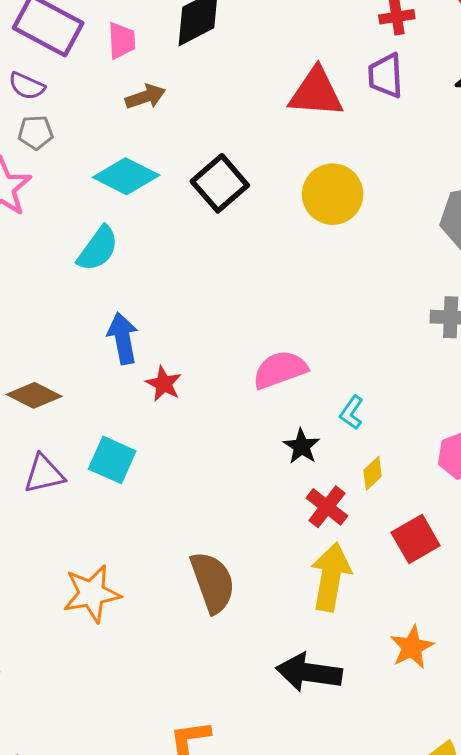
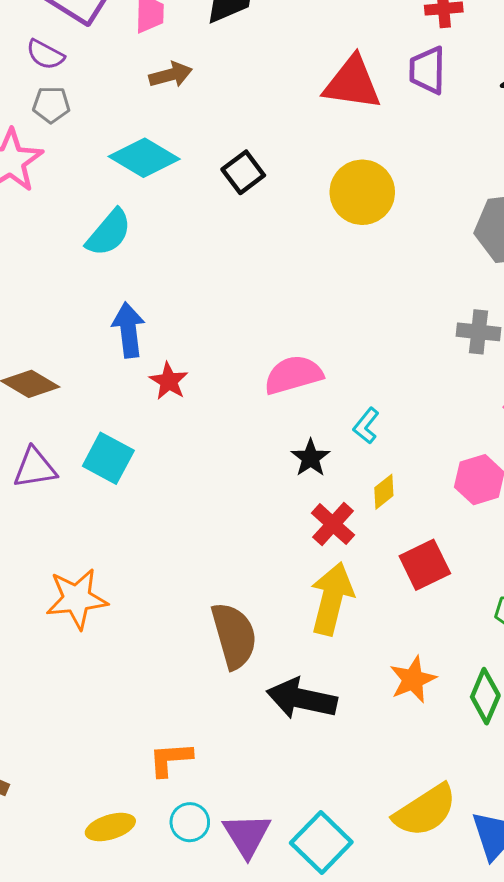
black square: (220, 183) -> (243, 172), size x0.7
brown semicircle: (213, 582) -> (234, 636), moved

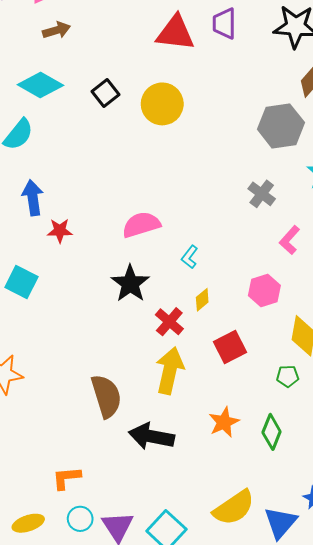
yellow circle: (362, 192) -> (162, 104), moved
gray cross: (478, 332) -> (262, 194), turned 32
red star: (169, 381) -> (60, 231), turned -30
black star: (311, 458) -> (130, 284), moved, size x1.5

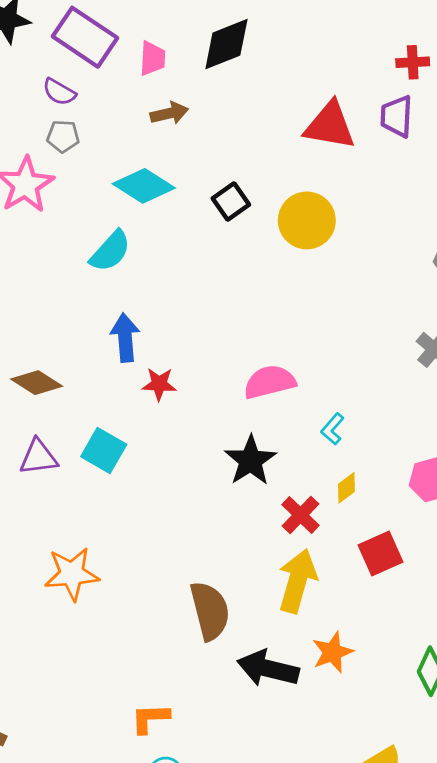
orange star: (224, 422) -> (332, 652), moved

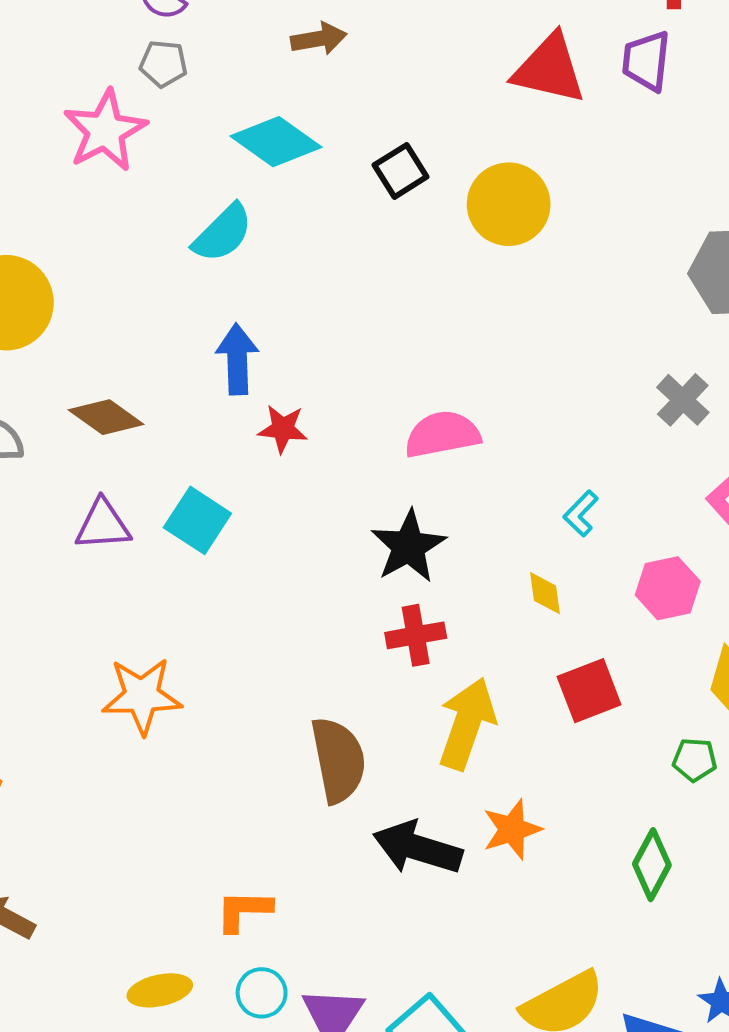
cyan L-shape: (333, 429) -> (581, 513), moved
yellow diamond: (346, 488) -> (545, 593), turned -64
red cross: (300, 515) -> (416, 635), moved, turned 33

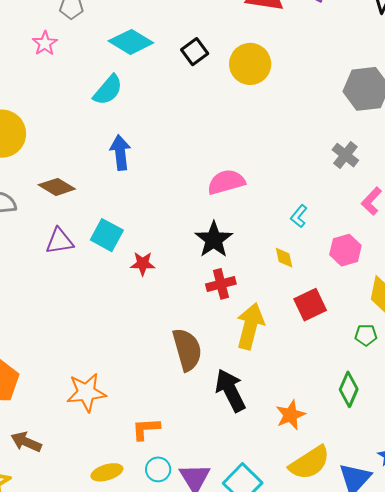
pink star: (105, 131) -> (45, 43), size x0.6
red star: (283, 429) -> (143, 264), moved
orange star: (142, 696) -> (86, 392), moved
orange star: (512, 829) -> (290, 415), moved
black arrow: (418, 848) -> (230, 390), turned 51

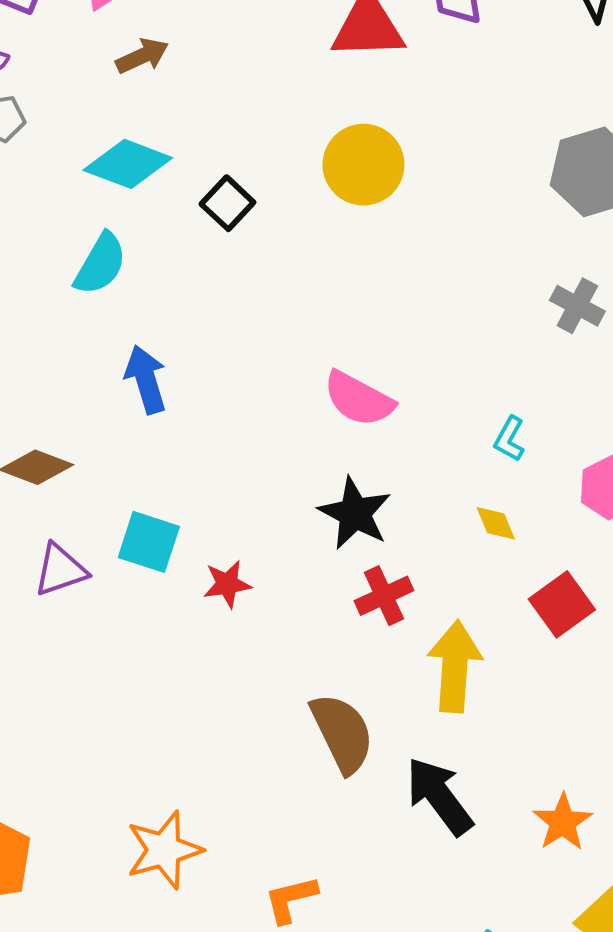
black square: (195, 52) -> (227, 203), moved
pink semicircle: (226, 182) -> (359, 399), turned -126

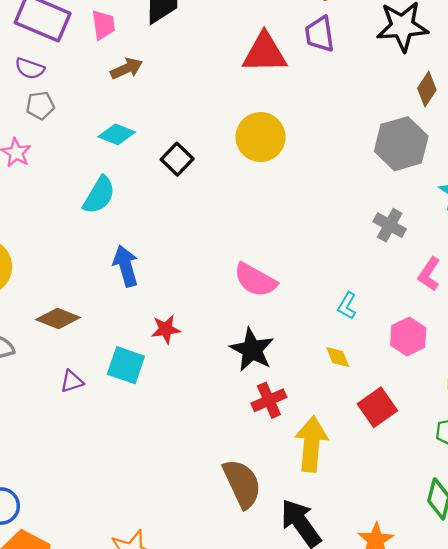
cyan diamond: (128, 164) -> (117, 134), size x0.7
purple triangle: (60, 570) -> (72, 381), size x0.7
red star: (227, 584) -> (166, 329), moved

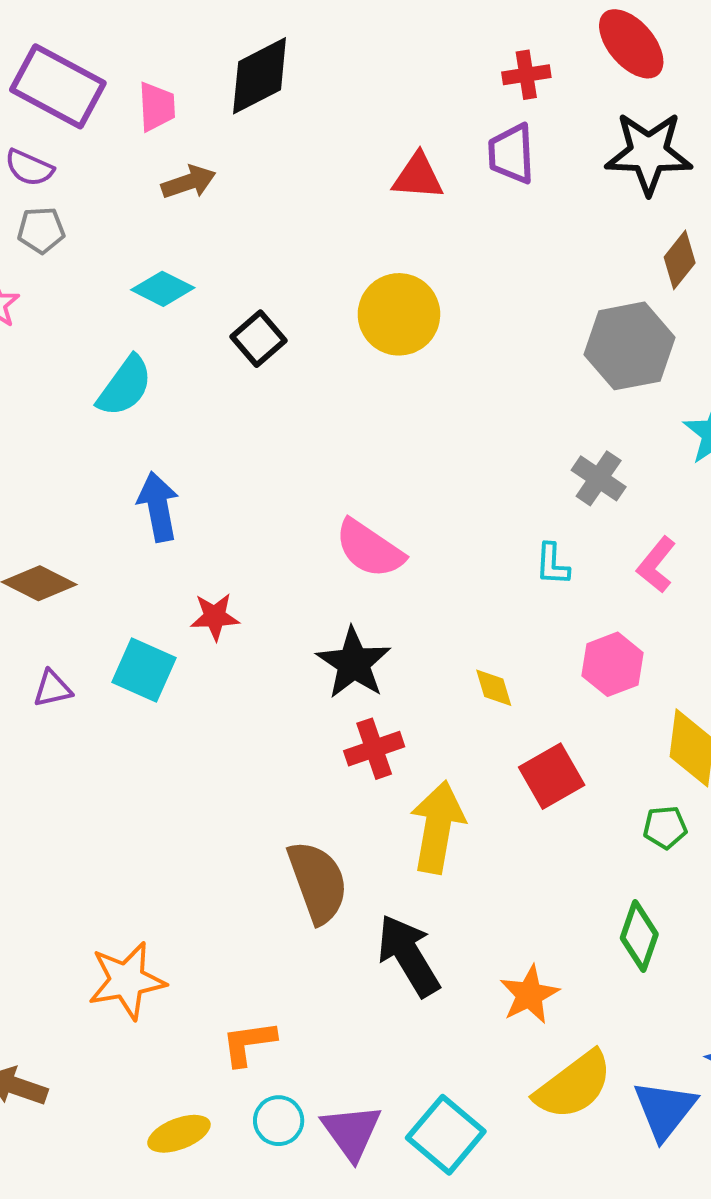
red triangle: (265, 53) -> (418, 176), size x0.7
cyan L-shape: (347, 306) -> (552, 564), moved, turned -32

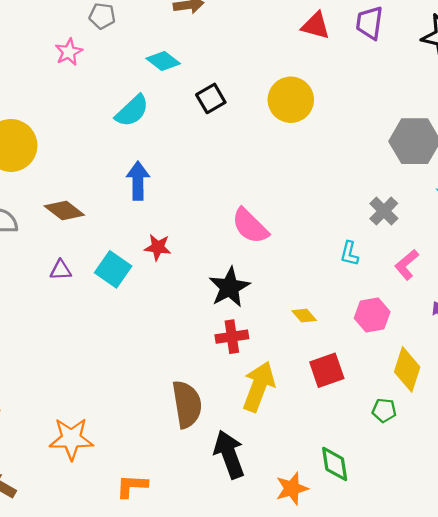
yellow diamond: (494, 688) -> (304, 316), turned -35
green diamond: (639, 936) -> (335, 464), moved, turned -39

